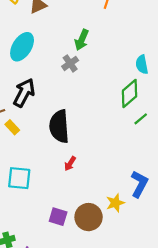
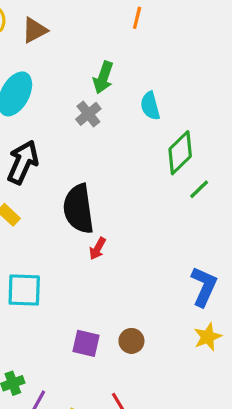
cyan semicircle: (142, 65) -> (150, 106), moved
red arrow: (70, 164) -> (97, 249), moved
yellow star: (115, 203) -> (208, 337), moved
brown circle: (89, 217) -> (131, 341), size x0.6

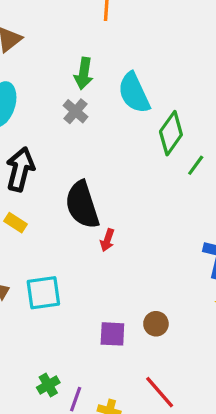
cyan semicircle: (150, 106) -> (134, 93), size x1.5

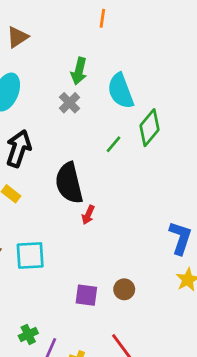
green line: (196, 165) -> (114, 144), moved

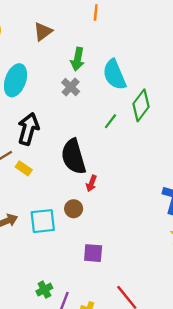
brown triangle: (18, 37) -> (43, 32), moved
brown circle: (124, 289) -> (74, 209), moved

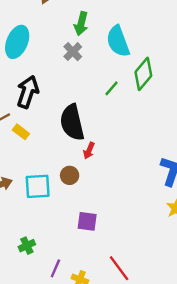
green cross: (44, 290) -> (27, 246), moved

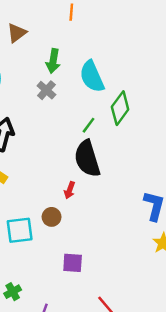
black semicircle: (72, 122) -> (87, 159), moved

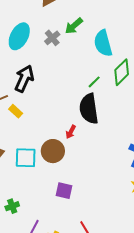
green arrow: (53, 61) -> (74, 26), turned 30
gray cross: (46, 90) -> (52, 38), moved
brown circle: (52, 217) -> (53, 151), size x1.5

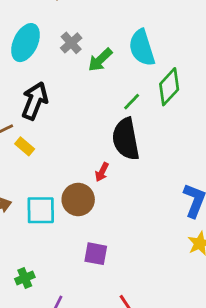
green arrow: (74, 26) -> (100, 60), moved

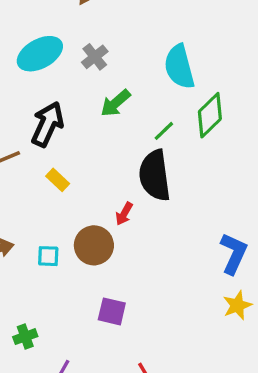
cyan ellipse: (26, 43) -> (40, 54), turned 33
green arrow: (100, 60) -> (115, 103), moved
yellow rectangle: (25, 146) -> (58, 180), moved
cyan square: (41, 210) -> (48, 256), size x0.6

